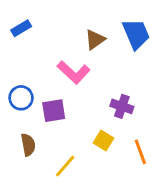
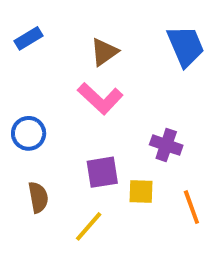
brown triangle: (95, 40) -> (104, 52), moved
purple square: (54, 111) -> (102, 172), moved
yellow square: (103, 140) -> (141, 192), turned -30

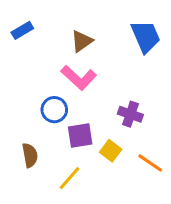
blue circle: (29, 133) -> (54, 110), moved
yellow square: (141, 192) -> (111, 151), turned 35
orange line: (191, 207) -> (150, 163), turned -36

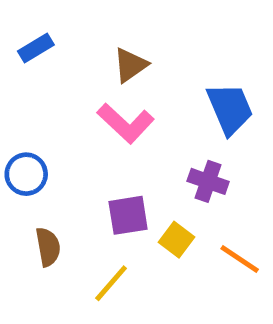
blue trapezoid: (146, 37) -> (230, 109), moved
blue circle: (54, 110) -> (26, 174), moved

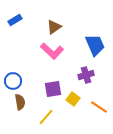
blue circle: (26, 174) -> (13, 81), moved
purple cross: (208, 181) -> (86, 75), turned -35

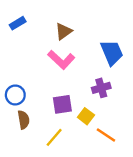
orange line: (99, 107) -> (106, 135), moved

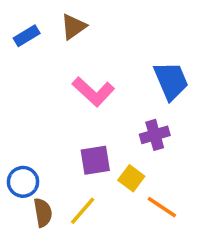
brown triangle: (64, 31) -> (74, 27), moved
blue circle: (15, 95) -> (23, 182), moved
brown semicircle: (24, 120) -> (43, 213), moved

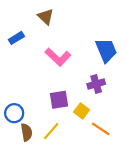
brown triangle: (74, 27) -> (46, 17), turned -42
blue rectangle: (27, 36) -> (16, 38), moved

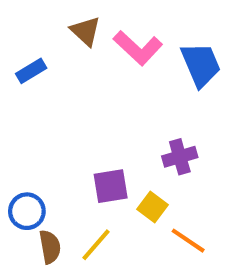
blue trapezoid: (106, 50) -> (201, 65), moved
pink L-shape: (58, 57) -> (138, 48), moved

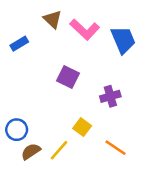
purple square: (111, 186) -> (68, 77), moved, turned 35
yellow square: (153, 207) -> (82, 127), moved
brown semicircle: (50, 247) -> (31, 151), turned -114

